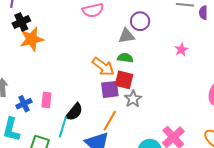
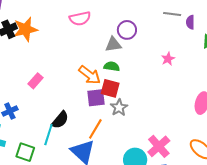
orange star: (32, 39) -> (25, 29), moved
pink rectangle: (46, 100) -> (36, 81), moved, turned 35

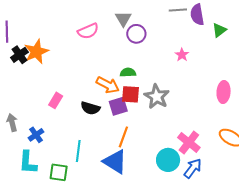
purple semicircle: (190, 22) -> (197, 15), size x1.5
gray triangle: (113, 44) -> (123, 19), moved, turned -42
gray star: (119, 108) -> (157, 97), moved, size x1.4
black semicircle: (60, 120) -> (90, 108), moved, turned 78

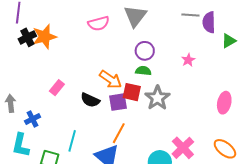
gray triangle: (123, 19) -> (135, 16), size x1.4
purple circle: (136, 34) -> (145, 51), moved
green semicircle: (128, 72) -> (143, 71), moved

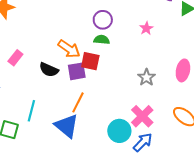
gray star: (157, 98) -> (147, 77), moved, size x0.7

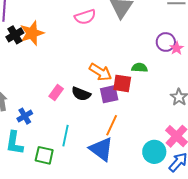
purple circle: (103, 20) -> (166, 42), moved
green semicircle: (102, 40) -> (139, 68), moved
pink rectangle: (15, 58) -> (56, 92), moved

